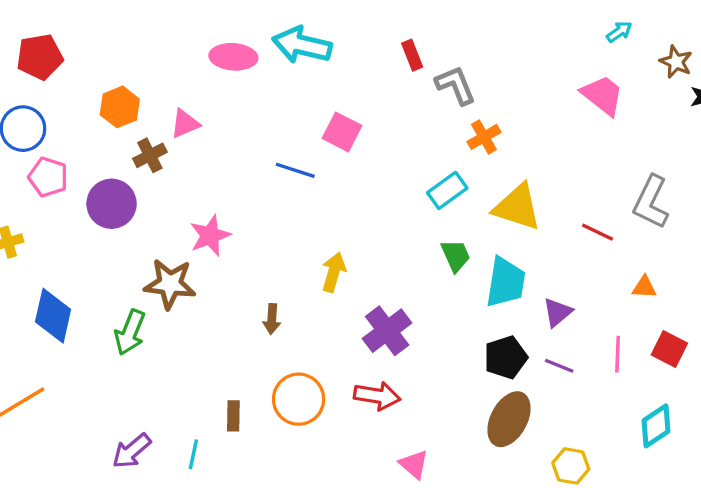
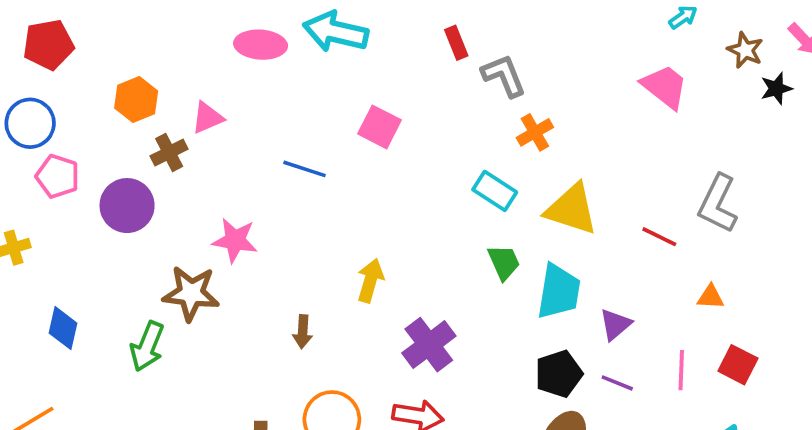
blue line: (295, 170) -> (304, 169), moved
cyan rectangle: (447, 190) -> (495, 191), turned 69
pink star: (210, 235) -> (235, 240), turned 30
blue diamond: (53, 316) -> (63, 328), size x0.7

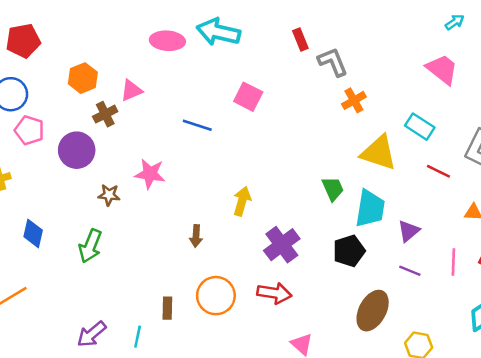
cyan rectangle: (495, 191) -> (420, 127), moved
brown star: (191, 293) -> (109, 195), moved, size x0.6
black pentagon: (559, 374) -> (349, 251), moved

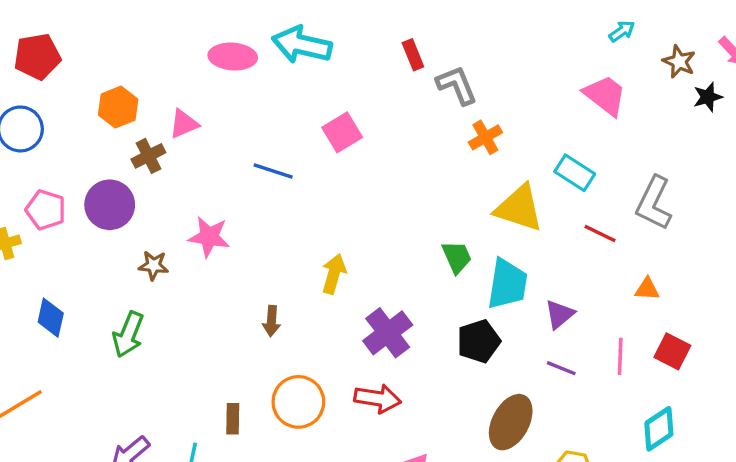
pink square: (248, 97) -> (342, 132), turned 32
pink pentagon: (29, 130) -> (46, 210), moved

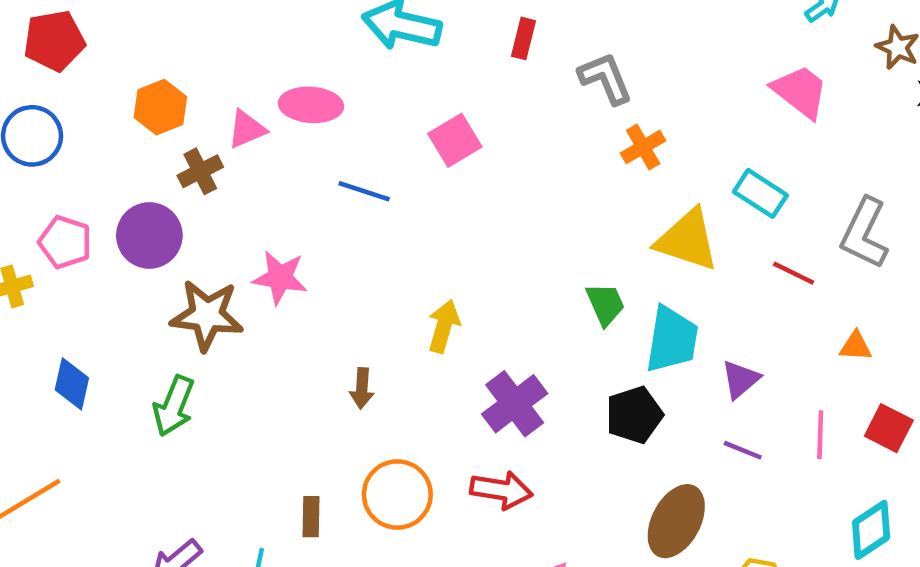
red rectangle: (413, 55) -> (523, 38), moved, turned 36
pink ellipse: (233, 57) -> (311, 105), moved
brown star: (153, 265) -> (207, 315), size x1.8

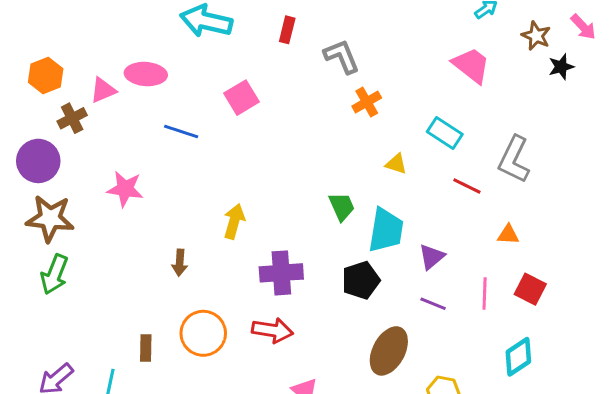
yellow triangle: (687, 240) -> (396, 164), size x0.5
brown star: (207, 315) -> (50, 218), moved
purple cross: (515, 404) -> (281, 273), turned 33

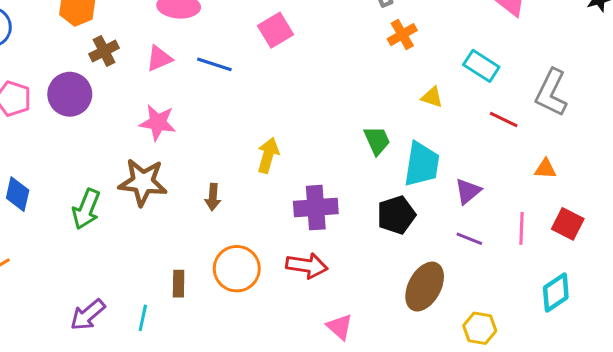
pink triangle: (103, 90) -> (159, 58), moved
brown star: (50, 218) -> (143, 182), moved

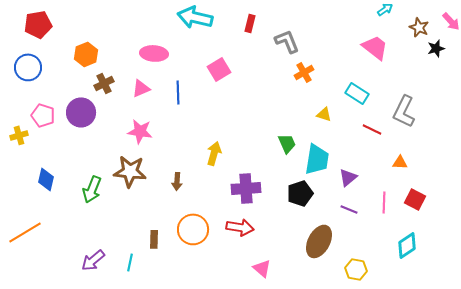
blue line: (214, 64) -> (178, 92), turned 70

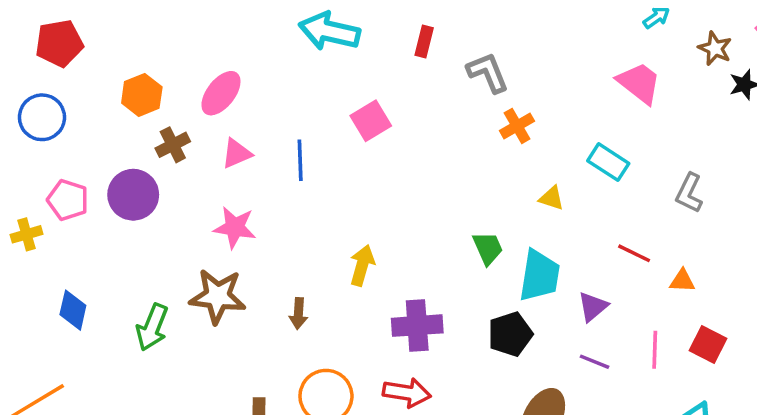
pink ellipse: (154, 53) -> (221, 93), moved, turned -56
gray L-shape: (404, 111) -> (689, 193), size x0.7
red line: (372, 129) -> (634, 253), moved

